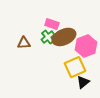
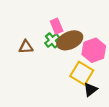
pink rectangle: (52, 24) -> (57, 26), turned 48
yellow square: (75, 67) -> (82, 73), turned -35

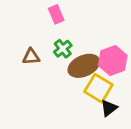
pink rectangle: (57, 26) -> (56, 14), moved
brown ellipse: (70, 40) -> (84, 66), moved

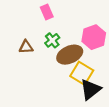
pink hexagon: (113, 61) -> (94, 37), moved
black triangle: (109, 108) -> (90, 90), size x1.5

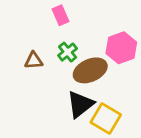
yellow square: (82, 73) -> (106, 119), moved
black triangle: (90, 90) -> (80, 104), moved

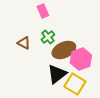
pink hexagon: (121, 48) -> (81, 59), moved
brown triangle: (34, 61) -> (24, 43), turned 32

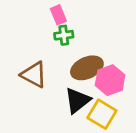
green cross: (48, 37) -> (64, 35), moved, turned 32
brown triangle: (24, 43) -> (34, 75), moved, size x1.5

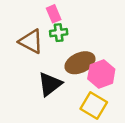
brown triangle: (34, 75) -> (31, 41), moved
black triangle: (77, 101) -> (50, 84), moved

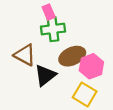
green cross: (59, 33) -> (53, 29), size x1.5
brown triangle: (31, 41) -> (25, 55), moved

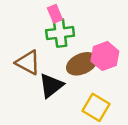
pink hexagon: (91, 66) -> (105, 56), moved

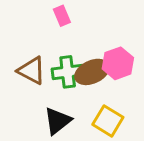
green cross: (60, 33) -> (68, 72), moved
black triangle: (51, 86) -> (57, 121), moved

